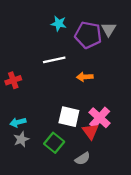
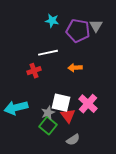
red cross: (13, 80) -> (34, 71), moved
cyan arrow: (18, 122) -> (16, 108), size x1.6
red triangle: (90, 131) -> (68, 116), moved
gray star: (21, 139) -> (48, 113), moved

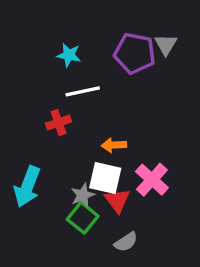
cyan star: (52, 21) -> (69, 55), moved
orange arrow: (75, 68) -> (114, 145), moved
cyan arrow: (16, 108) -> (27, 187), turned -55

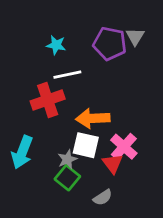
red cross: (58, 123) -> (48, 100), size x1.6
orange arrow: (114, 145) -> (93, 118), size x1.6
red triangle: (117, 200) -> (113, 164), moved

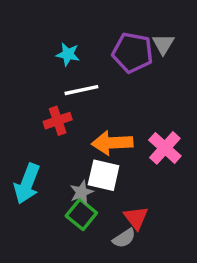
red cross: (48, 100) -> (58, 121), size x0.7
pink cross: (124, 147) -> (165, 148), moved
red triangle: (113, 164) -> (136, 218), moved

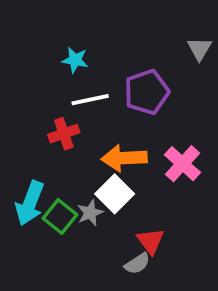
gray triangle: (163, 44) -> (199, 49), moved
purple pentagon: (133, 53) -> (147, 92), moved, turned -30
white square: (104, 175) -> (115, 194), turned 32
green square: (81, 214) -> (60, 216), moved

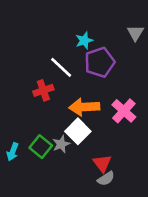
cyan star: (75, 60) -> (84, 41), moved, turned -30
white line: (90, 100) -> (61, 67), turned 55
cyan arrow: (30, 203) -> (13, 152), moved, size x0.6
gray semicircle: (137, 264) -> (106, 179), moved

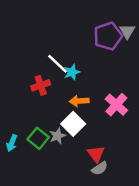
cyan star: (84, 41) -> (72, 72), moved
purple pentagon: (100, 62) -> (108, 36), moved
orange arrow: (84, 107) -> (79, 101), size x0.7

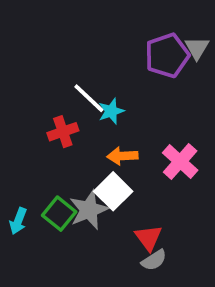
gray star: (57, 136) -> (89, 210), size x1.5

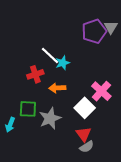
orange arrow: (122, 156) -> (57, 88), moved
white square: (113, 191) -> (85, 108), moved
green square: (59, 214) -> (28, 109), moved, turned -36

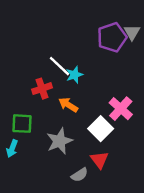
orange arrow: (57, 88) -> (68, 105), turned 35
green square: (28, 109) -> (22, 124), moved
gray semicircle: (87, 147) -> (79, 175), moved

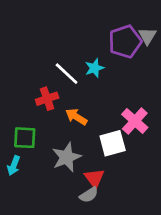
cyan star: (74, 75) -> (94, 68), moved
white square: (101, 129) -> (113, 143), turned 30
red triangle: (99, 160) -> (94, 178), moved

